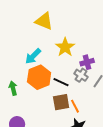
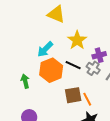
black line: (61, 82) -> (73, 65), moved

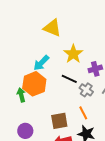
gray cross: (93, 68) -> (86, 90), moved
orange hexagon: (51, 70) -> (34, 84), moved
brown square: (73, 95) -> (59, 121), moved

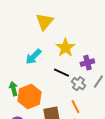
yellow triangle: (52, 28) -> (44, 22), turned 48
orange hexagon: (34, 84) -> (29, 97), moved

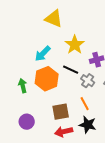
yellow triangle: (44, 22) -> (54, 19), turned -48
orange hexagon: (29, 97) -> (47, 79), moved

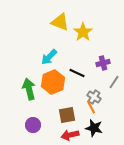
yellow star: (75, 45) -> (83, 32), moved
gray cross: (88, 81) -> (94, 97), moved
green arrow: (23, 86) -> (29, 89), size x1.5

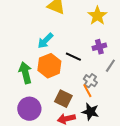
yellow star: (83, 32) -> (97, 16), moved
brown square: (67, 115) -> (63, 99), turned 36
purple circle: (33, 125) -> (29, 109), size x1.5

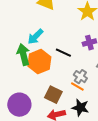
green arrow: (25, 73) -> (23, 55), moved
orange line: (87, 91) -> (77, 87), turned -32

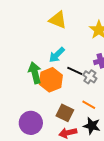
cyan arrow: (35, 37) -> (57, 55), moved
gray cross: (80, 77) -> (90, 77), moved

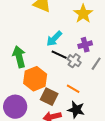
cyan arrow: (57, 55) -> (54, 39), moved
orange hexagon: (51, 80) -> (35, 79), moved

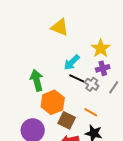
yellow star: (83, 14) -> (101, 48), moved

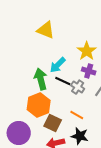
purple cross: (103, 68) -> (89, 71), turned 32
green arrow: (37, 80) -> (41, 79), moved

